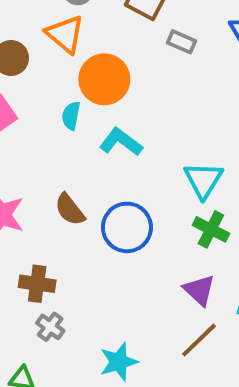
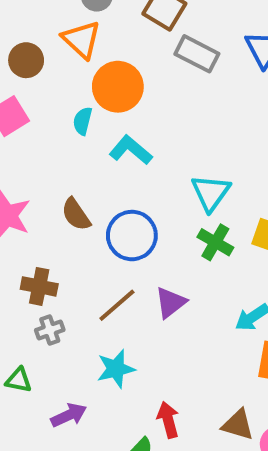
gray rectangle: (182, 42) -> (197, 54), size x1.5
purple triangle: (199, 290) -> (171, 303), moved, turned 36
gray cross: (50, 327) -> (50, 330), turned 32
brown line: (199, 340) -> (117, 305), moved

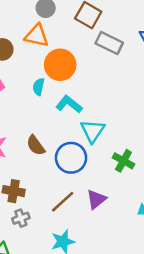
orange triangle: (81, 40) -> (37, 36), turned -30
cyan triangle: (211, 193) -> (92, 131), moved

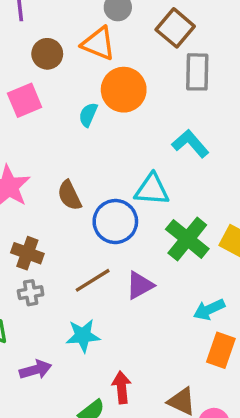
gray rectangle: (109, 43) -> (197, 72), turned 55
cyan L-shape: (69, 104) -> (190, 144), moved
cyan triangle: (92, 131) -> (152, 190), turned 50
green cross: (123, 161) -> (187, 239), size x1.4

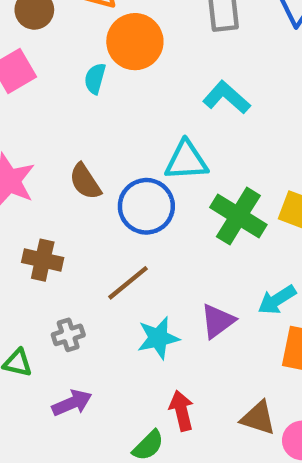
purple triangle: (140, 285) -> (218, 321), moved
gray cross: (31, 293) -> (68, 335), moved
cyan star: (83, 336) -> (158, 338), moved

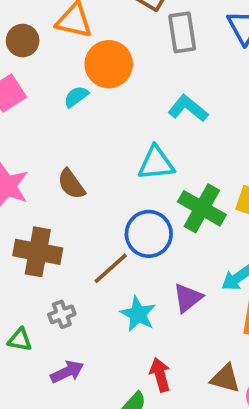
cyan semicircle: (95, 78) -> (76, 97), turned 40
blue circle: (146, 206) -> (149, 234), moved
brown cross: (43, 260) -> (38, 252), size x1.4
cyan star: (158, 338) -> (138, 314), turned -30

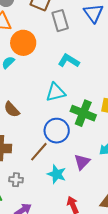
gray cross: (62, 314) -> (16, 180), turned 32

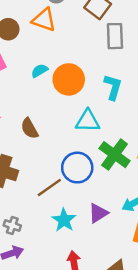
orange circle: (23, 43) -> (69, 79), moved
cyan L-shape: (69, 61) -> (113, 87), turned 60
gray cross: (16, 180) -> (12, 226), moved

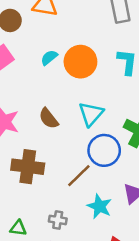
cyan triangle: (88, 121) -> (91, 114), moved, turned -40
gray cross: (12, 226) -> (58, 220), moved

